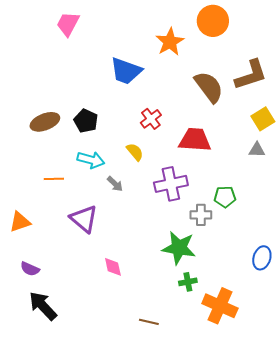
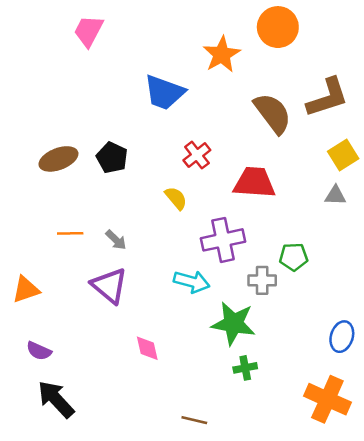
cyan arrow: (91, 160) -> (192, 282), moved
gray arrow: (115, 184) -> (116, 240), moved
orange cross: (220, 306) -> (327, 399), moved

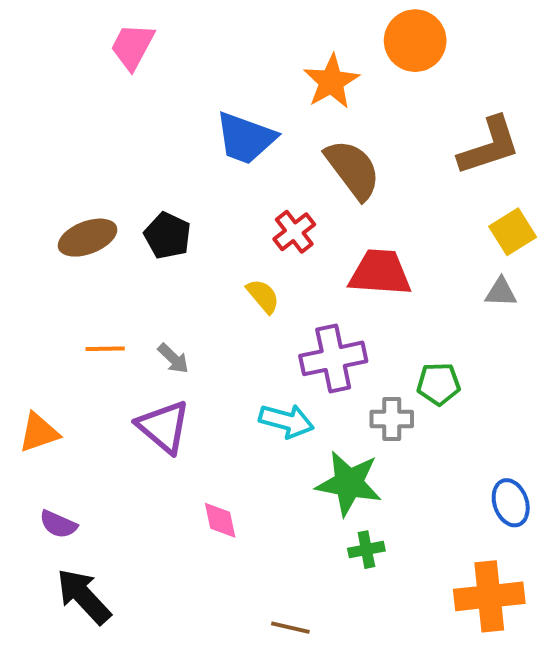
brown semicircle: (273, 113) -> (353, 169), moved
blue ellipse: (342, 337) -> (511, 503), turned -36
orange cross: (327, 399) -> (489, 596), turned -30

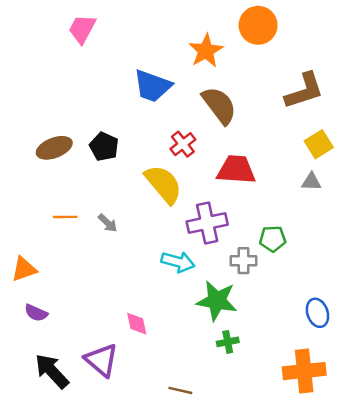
yellow semicircle: (263, 296) -> (163, 184), size x1.8
purple triangle: (164, 427) -> (102, 360), moved
purple semicircle: (58, 524) -> (36, 313), moved

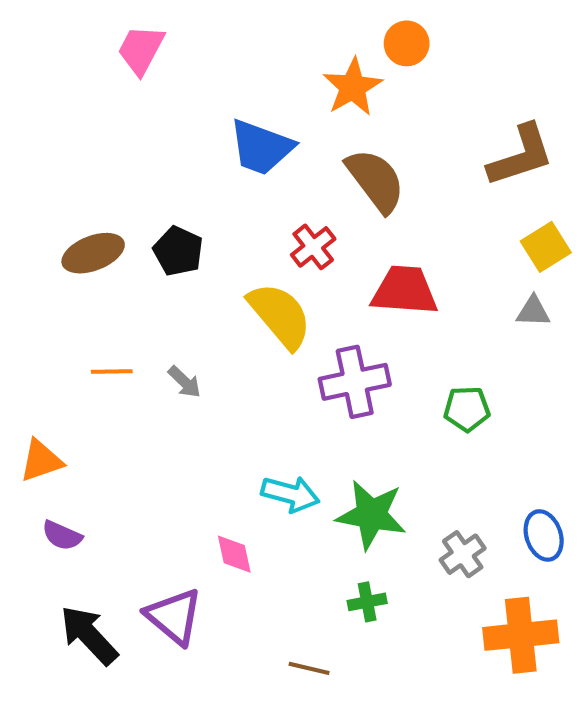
orange circle: (258, 25) -> (407, 43), moved, size x0.7
gray cross: (243, 261) -> (463, 554), moved, turned -35
cyan arrow: (178, 262) -> (290, 494), moved
green cross: (228, 342) -> (367, 602), moved

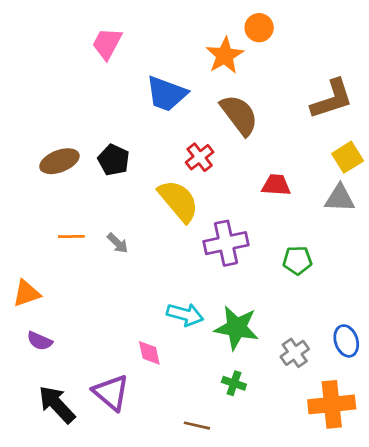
pink trapezoid: (141, 50) -> (107, 44), moved
red trapezoid: (405, 290) -> (276, 185), moved, size x0.7
gray triangle: (533, 311) -> (340, 198), size x1.4
green cross: (367, 602) -> (234, 383), turned 30

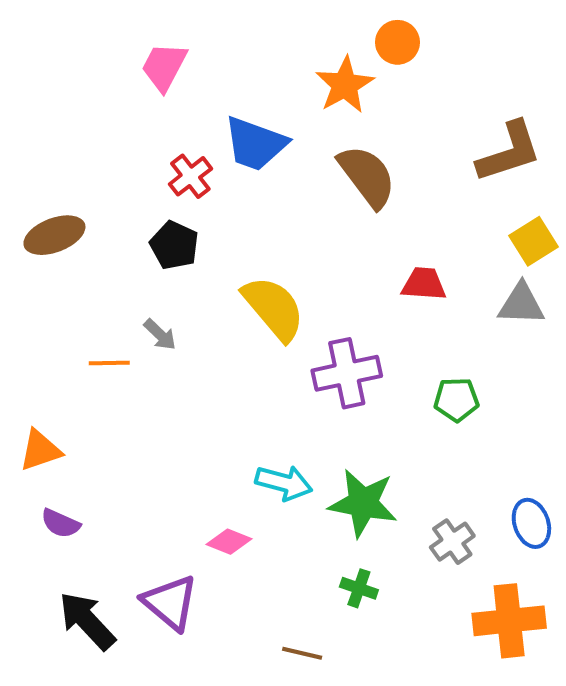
red cross: (200, 157) -> (190, 176), moved
brown ellipse: (59, 161) -> (54, 235), moved
gray arrow: (118, 243) -> (160, 335), moved
pink diamond: (149, 353) -> (229, 542), turned -56

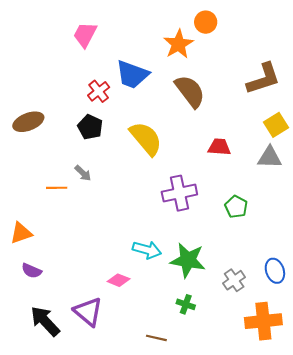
yellow semicircle: (274, 308) -> (146, 139), moved
green pentagon: (456, 400) -> (236, 207), turned 30

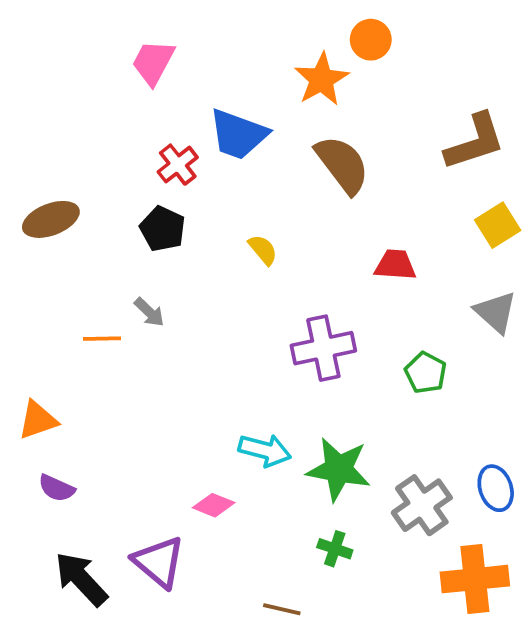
yellow semicircle: (146, 139) -> (263, 250), size x0.5
gray triangle: (270, 157) -> (496, 312), moved, turned 40
gray cross: (234, 280) -> (422, 505), size x1.4

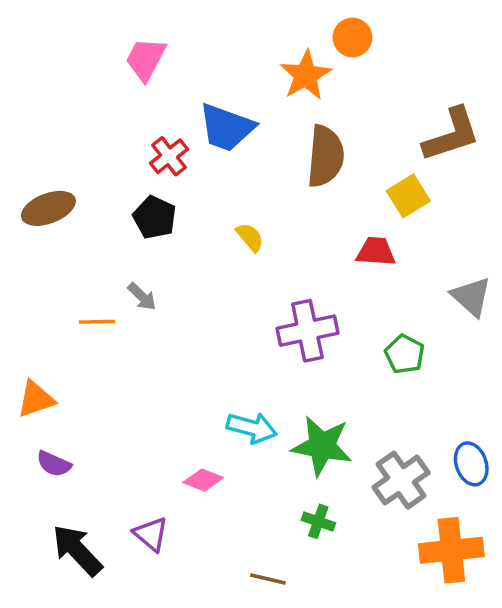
brown semicircle: (342, 165) -> (325, 156), turned 42
yellow square: (498, 225) -> (408, 196), moved
purple triangle: (159, 562) -> (151, 534), size x0.7

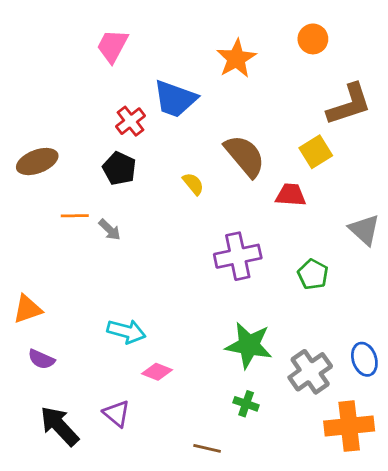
orange circle: (352, 37) -> (313, 39), moved
brown semicircle: (325, 156) -> (245, 156), moved, turned -45
orange line: (97, 322) -> (75, 216), moved
cyan arrow: (252, 428) -> (126, 331), moved

